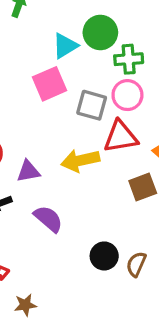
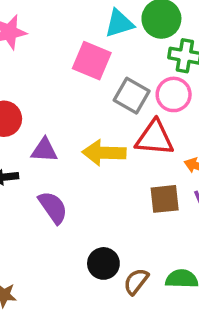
pink square: (50, 84) -> (92, 61), turned 32

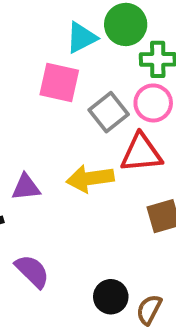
gray square: (132, 96) -> (109, 112), turned 32
purple semicircle: (53, 207) -> (32, 271), moved

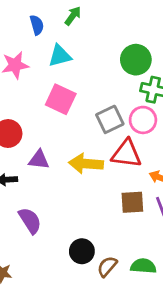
cyan triangle: (81, 38) -> (60, 56), moved
pink square: (59, 83) -> (61, 99), moved

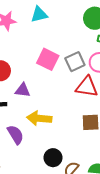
pink square: (61, 99) -> (48, 59), moved
yellow arrow: (86, 164) -> (39, 118), moved

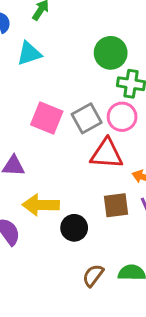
black circle: (53, 158) -> (74, 228), moved

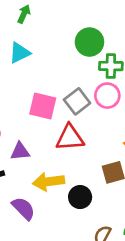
red triangle: (107, 154) -> (70, 138), moved

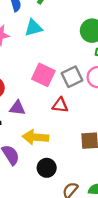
red triangle: (70, 138) -> (60, 105), size x0.7
black circle: (80, 197) -> (47, 168), moved

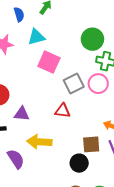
pink square: (43, 75) -> (49, 62), moved
black circle: (47, 168) -> (79, 163), moved

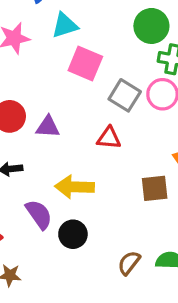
gray square: (74, 84) -> (125, 95), turned -30
purple triangle: (22, 114) -> (48, 127), moved
black circle: (79, 163) -> (73, 234), moved

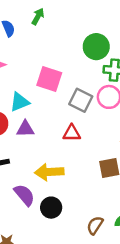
cyan triangle: (65, 25) -> (20, 102), moved

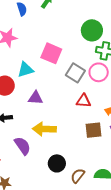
purple triangle: (25, 129) -> (36, 98), moved
red triangle: (72, 133) -> (84, 101), moved
black circle: (51, 208) -> (57, 163), moved

